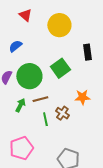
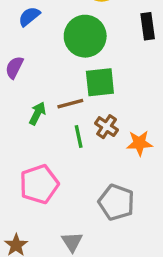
green square: (60, 68) -> (100, 82), moved, turned 30
green circle: (29, 76) -> (85, 36), moved
orange star: (82, 97) -> (139, 143), moved

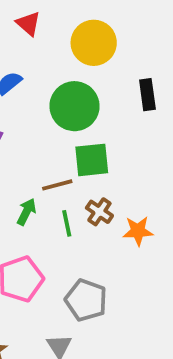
green arrow: (37, 113) -> (26, 212), moved
gray pentagon: (116, 202) -> (86, 300), moved

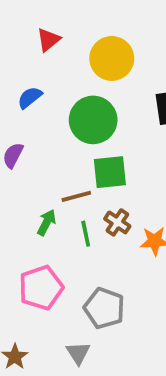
red triangle: (28, 24) -> (48, 40), turned 40

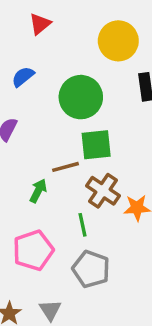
yellow circle: (112, 58) -> (118, 41), moved
brown cross: (117, 222) -> (103, 191), size x1.4
green line: (86, 234) -> (83, 225), moved
gray triangle: (78, 353) -> (50, 310), moved

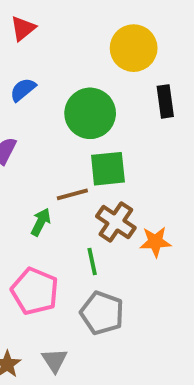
red triangle: (40, 24) -> (23, 28), moved
pink pentagon: (33, 250) -> (35, 291), turned -30

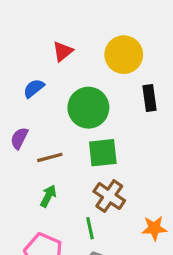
red triangle: (23, 28) -> (63, 51), moved
brown line: (72, 194) -> (50, 157), moved
orange star: (155, 242) -> (154, 228), moved

